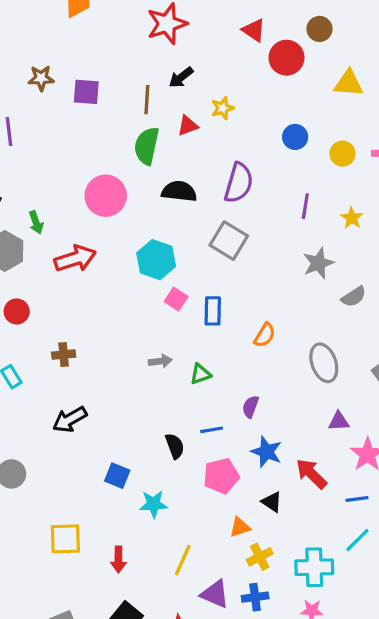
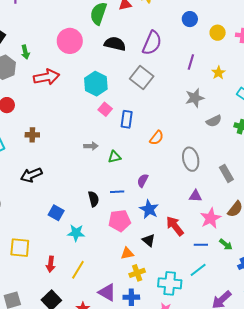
yellow line: (183, 560) -> (78, 270), moved

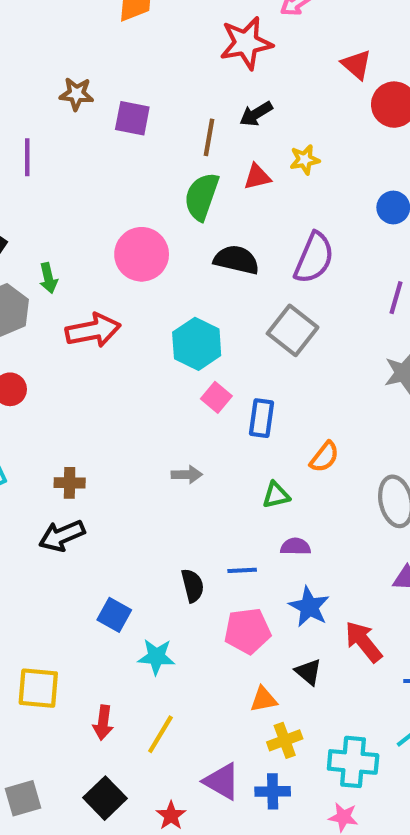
brown cross: (32, 135) -> (70, 483), moved
green triangle: (114, 157) -> (276, 495), moved
purple semicircle: (143, 181) -> (296, 547), turned 64

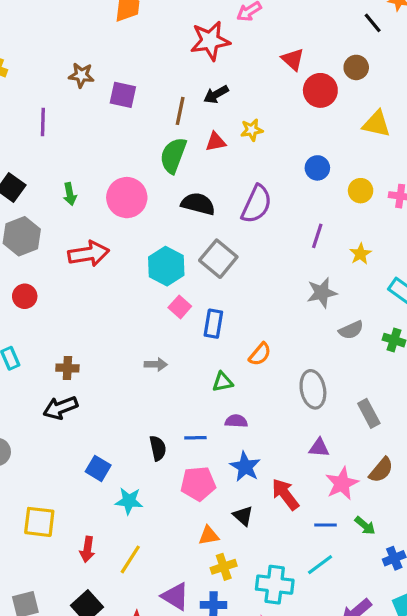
green arrow: (48, 278) -> (70, 194), moved
gray square: (293, 330) -> (218, 259), moved

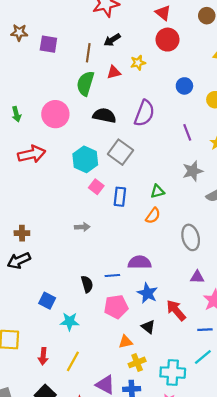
red circle: (320, 90) -> (167, 40), moved
purple line: (317, 236) -> (187, 132), turned -35
green triangle: (223, 382) -> (157, 191), moved
purple semicircle: (236, 421) -> (140, 262), size x1.5

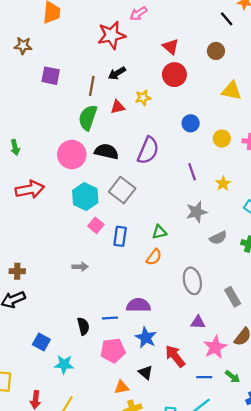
brown star: (19, 32) -> (23, 46), moved
pink circle: (55, 114) -> (72, 155), moved

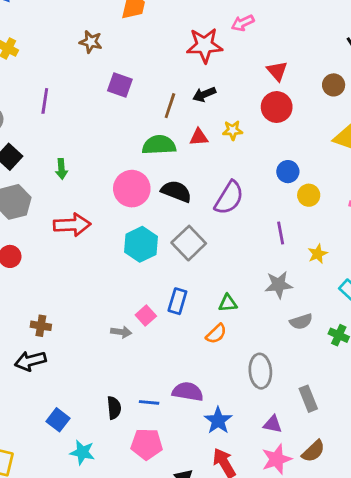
green semicircle: (88, 118) -> (159, 145), turned 60
yellow circle: (222, 139) -> (309, 195), moved
pink square: (96, 225) -> (146, 315), moved
purple triangle: (198, 322) -> (273, 424), moved
blue star: (146, 337) -> (218, 420), moved

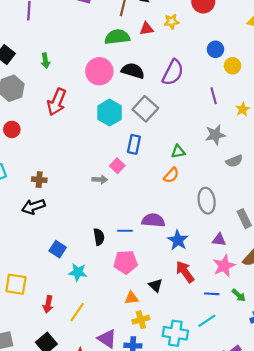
red arrow: (72, 225) -> (57, 102), turned 120
blue rectangle: (177, 301) -> (134, 144), moved

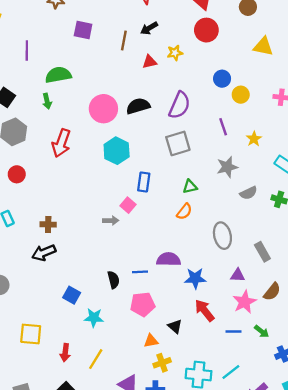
green semicircle: (117, 37) -> (58, 75), moved
black semicircle: (133, 71) -> (138, 106), turned -30
gray square: (145, 109) -> (178, 143), moved, turned 35
blue star: (178, 240) -> (195, 278), turned -30
cyan line: (207, 321) -> (231, 372), moved

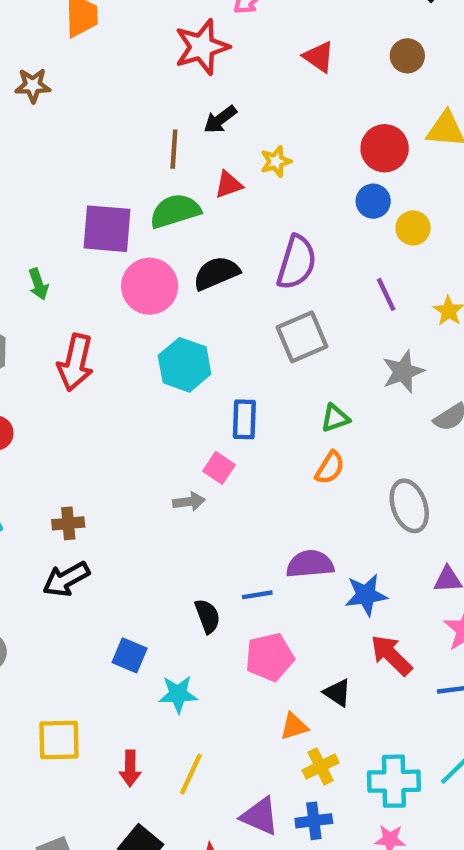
purple square: (83, 30) -> (107, 229), moved, size x1.4
red circle: (206, 30) -> (385, 148), moved
green semicircle: (58, 75) -> (175, 211), moved

